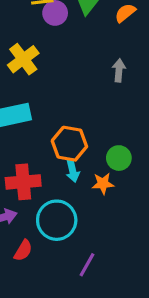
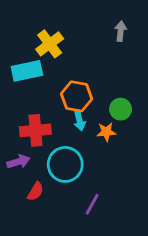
yellow cross: (23, 59) -> (50, 44), moved

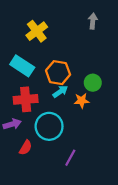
cyan rectangle: (27, 71) -> (22, 66), moved, turned 45
cyan arrow: (79, 120) -> (60, 92), turned -112

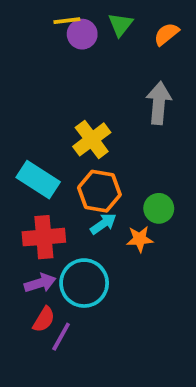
gray arrow: (93, 21) -> (159, 103), size x1.5
yellow cross: (37, 31) -> (92, 139), moved
purple arrow: (12, 124) -> (40, 283), moved
purple line: (70, 158) -> (61, 337), moved

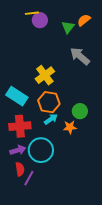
green triangle: (120, 25) -> (68, 27), moved
gray arrow: (159, 103) -> (80, 56), turned -55
red semicircle: (44, 319) -> (20, 169), turned -40

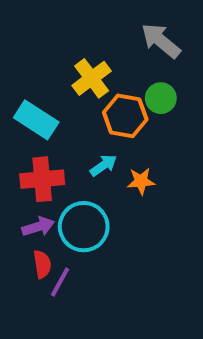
orange hexagon: (49, 102) -> (125, 116), moved
green circle: (80, 111) -> (161, 98), moved

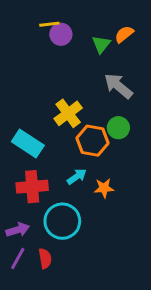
purple arrow: (38, 227) -> (18, 230), moved
red semicircle: (42, 264) -> (45, 259), moved
purple line: (60, 282) -> (18, 259), moved

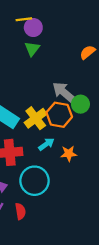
orange semicircle: (124, 34) -> (88, 52), moved
green triangle: (101, 44) -> (32, 49), moved
gray arrow: (118, 86) -> (64, 92), moved
yellow cross: (68, 113) -> (36, 118), moved

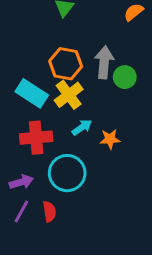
gray arrow: (64, 92) -> (104, 62), turned 55
orange hexagon: (59, 115) -> (66, 64), moved

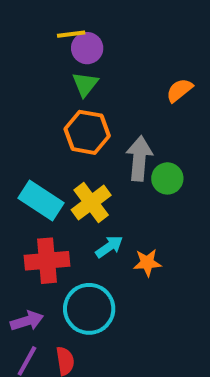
orange hexagon: (66, 64) -> (87, 132), moved

